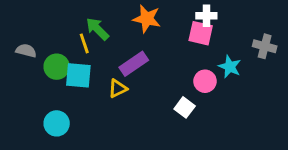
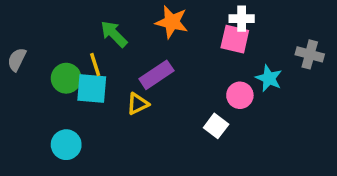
yellow line: (84, 43) -> (95, 65), moved
gray semicircle: (26, 51) -> (17, 60), moved, turned -78

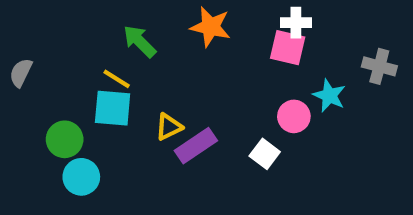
yellow line: (95, 65) -> (117, 79), turned -40
purple rectangle: (156, 75) -> (196, 146), moved
green circle: (66, 78) -> (65, 139), moved

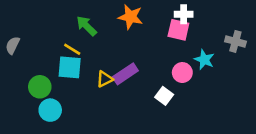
purple rectangle: (196, 146) -> (125, 74), moved

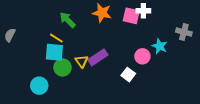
pink square: (178, 30) -> (131, 16), moved
yellow triangle: (105, 79) -> (82, 61), turned -40
green circle: (40, 87) -> (62, 67), moved

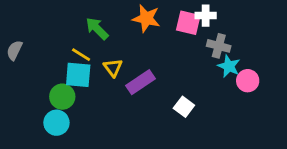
gray cross: (184, 32) -> (219, 46), moved
pink circle: (142, 56) -> (248, 81), moved
yellow triangle: (82, 61) -> (113, 68), moved
green circle: (62, 67) -> (62, 97), moved

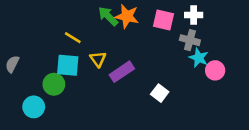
white cross: (206, 16) -> (194, 15), moved
green arrow: (97, 29) -> (108, 16), moved
gray semicircle: (14, 50) -> (12, 64), moved
yellow line: (81, 55) -> (73, 38), moved
cyan circle: (56, 123) -> (34, 107), moved

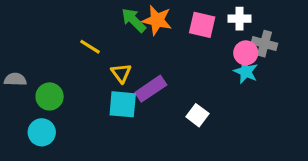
gray cross: (190, 40) -> (264, 44), moved
gray semicircle: (12, 64) -> (15, 79), turned 66
cyan square: (68, 65) -> (123, 104), moved
pink circle: (215, 70) -> (246, 53), moved
green circle: (54, 84) -> (50, 96), moved

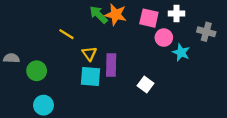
gray cross: (264, 44) -> (206, 32), moved
pink circle: (246, 53) -> (164, 38), moved
purple rectangle: (151, 89) -> (111, 65), turned -55
cyan circle: (42, 132) -> (43, 105), moved

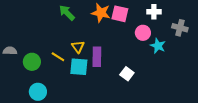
green arrow: (99, 15) -> (67, 13), moved
pink square: (149, 18) -> (120, 14), moved
yellow line: (66, 34) -> (58, 57), moved

